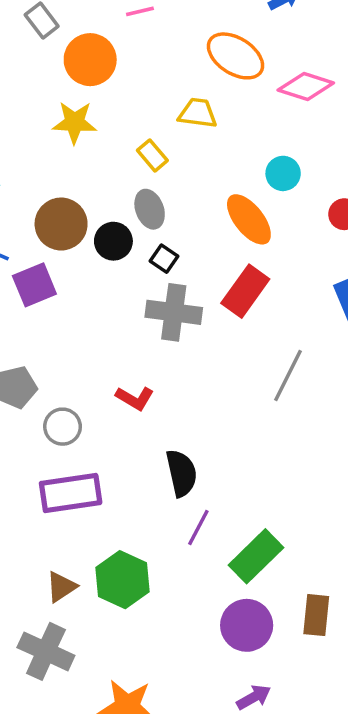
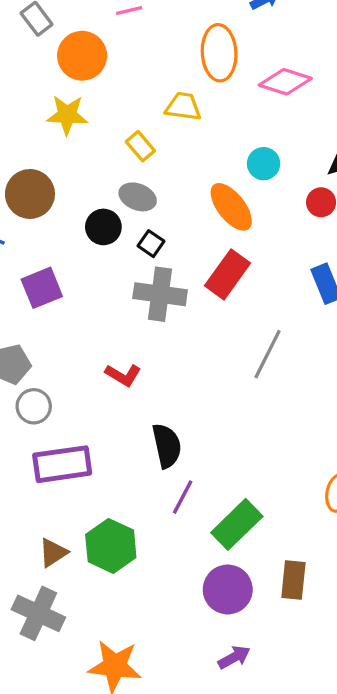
orange ellipse: (235, 56) -> (219, 53), turned 54
gray ellipse: (150, 209) -> (138, 197), turned -48
brown circle: (61, 224) -> (30, 194), moved
purple square: (34, 285) -> (42, 288), moved
gray circle: (63, 427) -> (34, 406), moved

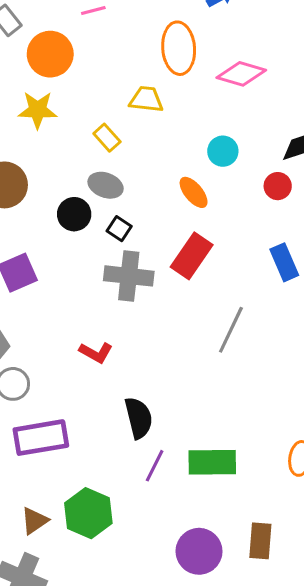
orange ellipse: (231, 207) -> (194, 192), size x0.7
green rectangle: (237, 524) -> (212, 462), moved, turned 45

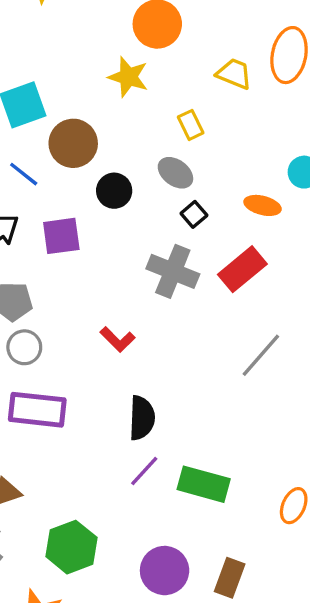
yellow trapezoid: (146, 99) -> (234, 74), moved
orange ellipse: (194, 192) -> (263, 205), turned -52
black circle: (74, 214) -> (114, 191), moved
black square: (119, 229) -> (194, 214), moved
green hexagon: (88, 513) -> (71, 547), moved

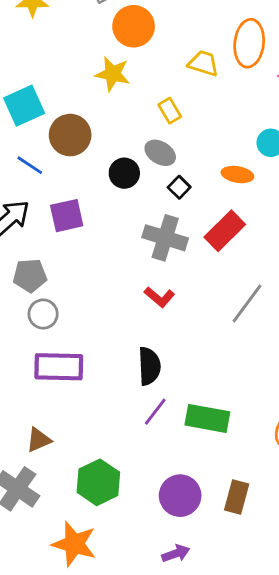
black circle: (114, 191) -> (124, 173), moved
red L-shape: (117, 339) -> (159, 297), moved

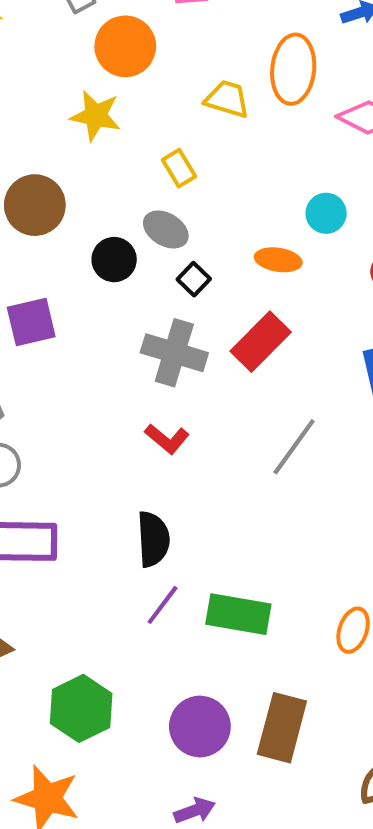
brown rectangle: (237, 497) -> (282, 728), size x1.4

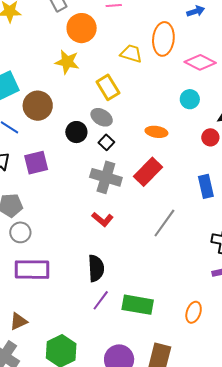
yellow rectangle: (179, 168) -> (108, 87), size x1.4
cyan circle: (326, 213) -> (190, 99), moved
black square: (194, 279) -> (106, 142), moved

